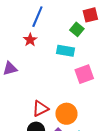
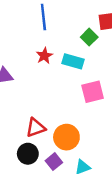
blue line: (37, 17) -> (43, 17), turned -35
red star: (30, 40) -> (44, 56), moved

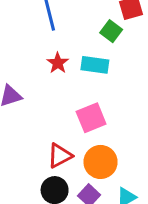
pink square: (93, 92) -> (91, 118), moved

